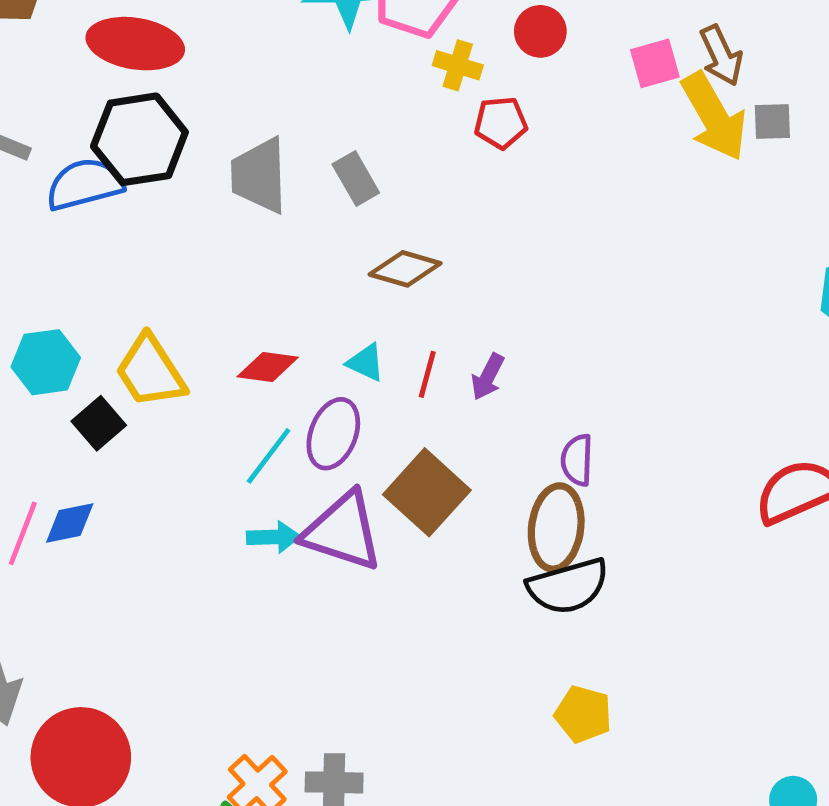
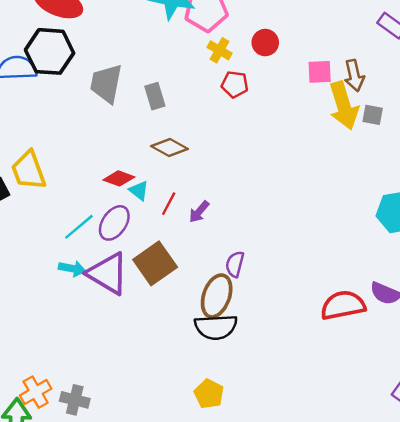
red diamond: (268, 367) -> (119, 178), moved

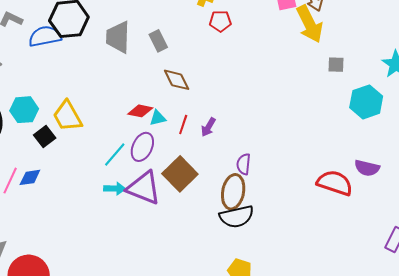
gray square: (373, 115) -> (336, 65), moved
brown diamond: (169, 148) -> (177, 80), turned 44
cyan triangle: (139, 191) -> (158, 118), turned -42
red semicircle: (343, 305) -> (335, 183), turned 39

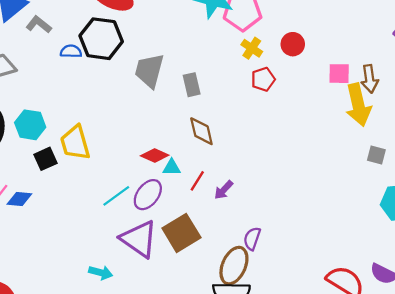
red pentagon: (220, 21) -> (263, 79), turned -30
blue semicircle: (45, 36) -> (71, 51), size x0.6
cyan arrow: (115, 189) -> (101, 273), moved

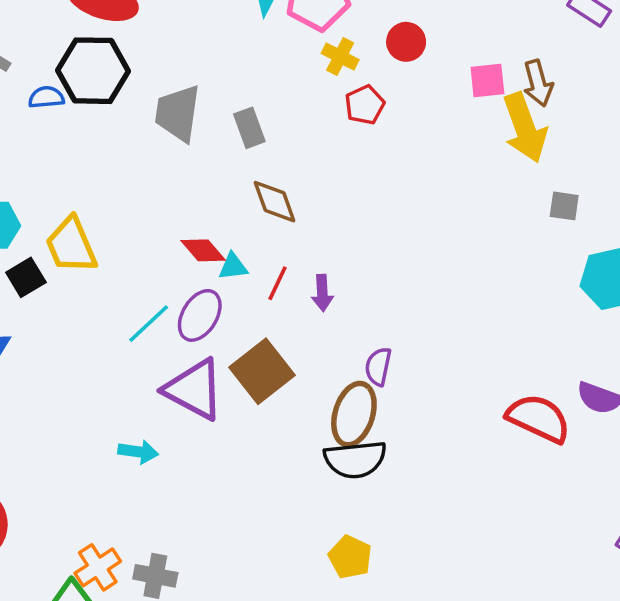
red diamond: (155, 156) -> (203, 250), turned 32
purple arrow: (224, 190) -> (322, 293), turned -40

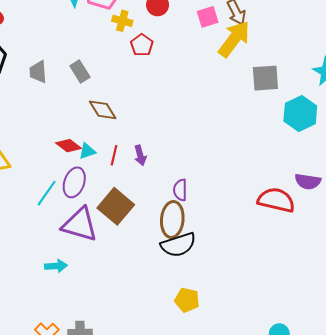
gray trapezoid: (178, 113) -> (38, 72), size x0.7
yellow arrow: (525, 128) -> (234, 39), turned -111
gray square: (564, 206) -> (265, 78), size x1.6

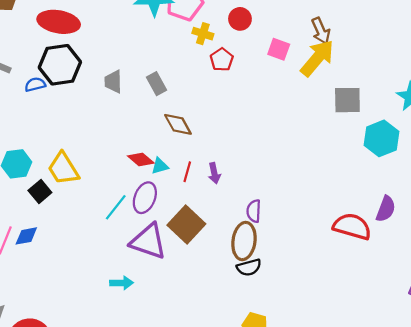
pink square: (208, 17) -> (279, 49), moved, turned 35
purple semicircle: (308, 181) -> (386, 209), turned -80
black semicircle: (178, 245) -> (249, 267), size x0.7

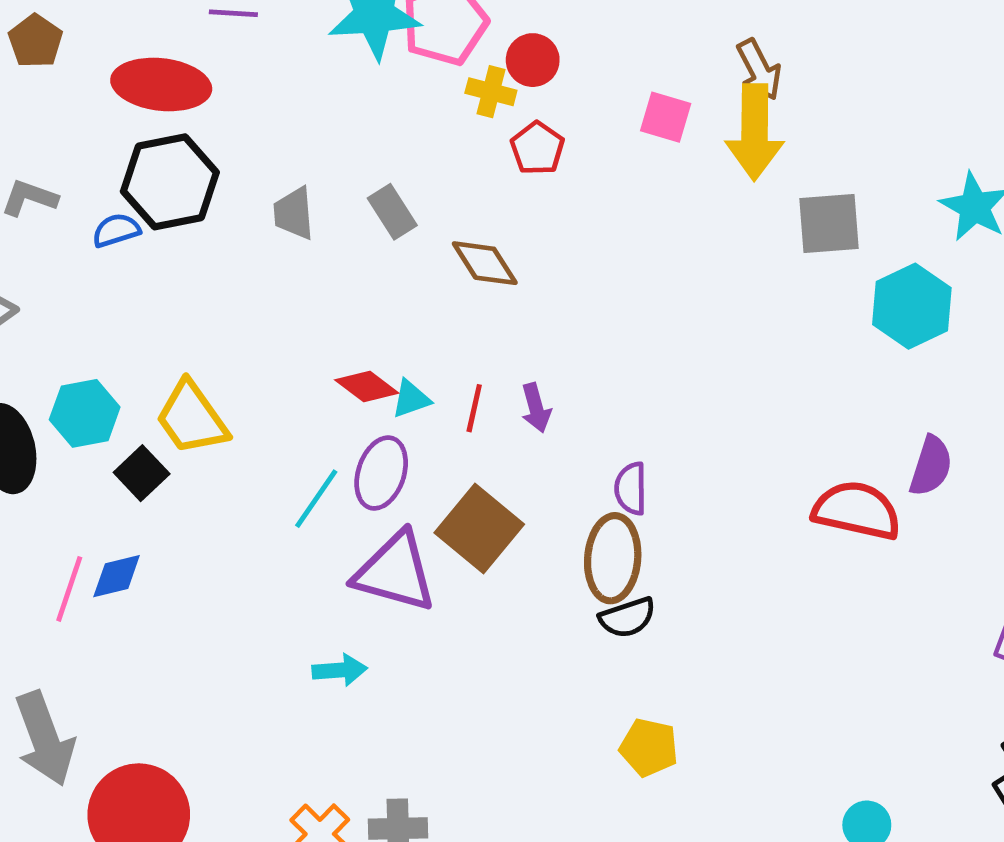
red circle: (240, 19) -> (533, 60), moved
yellow arrow: (317, 58) -> (755, 132), turned 144
brown diamond: (178, 124) -> (485, 263), moved

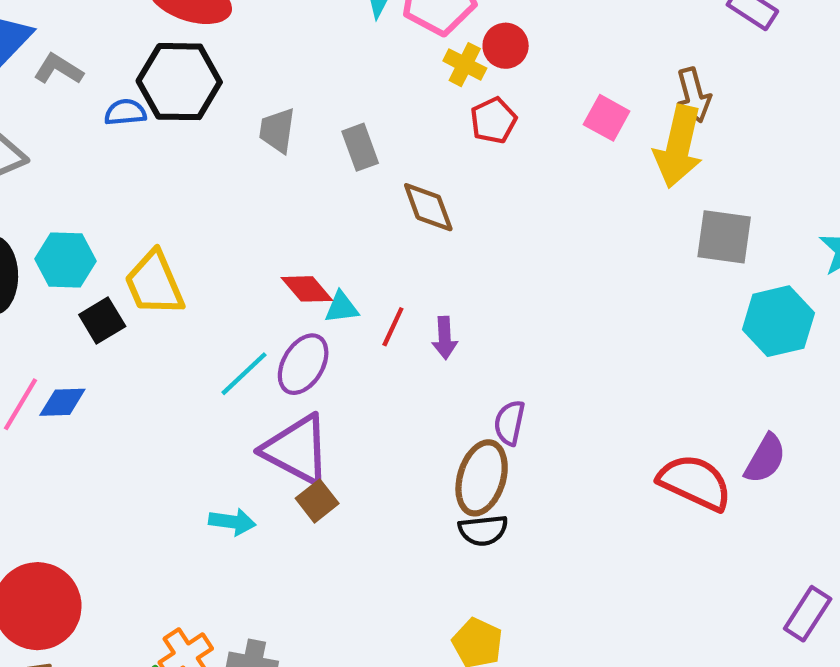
brown square: (479, 528) -> (317, 501), moved, size x0.6

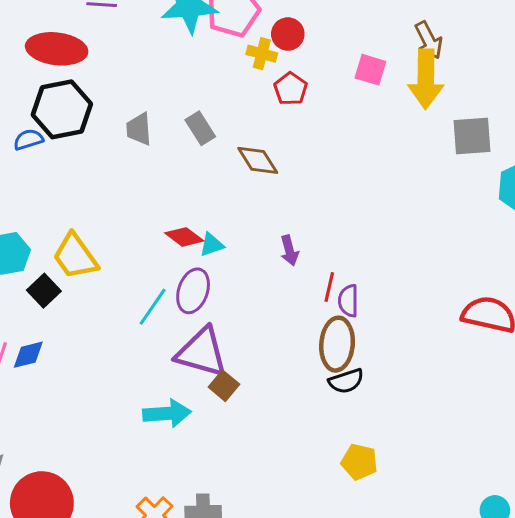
red line: (393, 327) -> (329, 287), moved
cyan arrow: (232, 522) -> (167, 413), size x1.4

